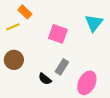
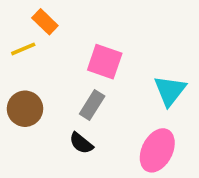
cyan triangle: (94, 23) -> (170, 91), moved
gray rectangle: (62, 67) -> (92, 105), moved

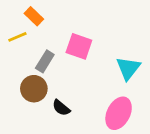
gray rectangle: (92, 105) -> (45, 61), moved
brown circle: (25, 109) -> (34, 89), moved

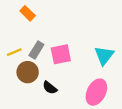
yellow line: (17, 37) -> (14, 52), moved
pink square: (79, 46) -> (61, 54), moved, turned -30

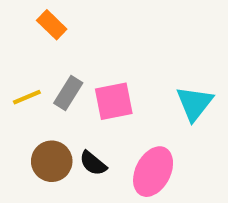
brown circle: (28, 72) -> (52, 161), moved
pink ellipse: (96, 92) -> (153, 172), moved

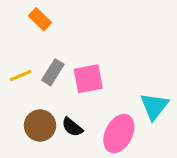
cyan triangle: (194, 103) -> (154, 106), moved

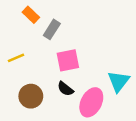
gray rectangle: (53, 72) -> (52, 29), moved
black semicircle: (72, 127) -> (65, 89), moved

